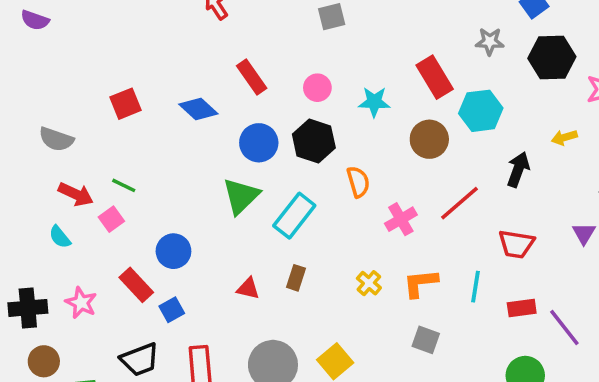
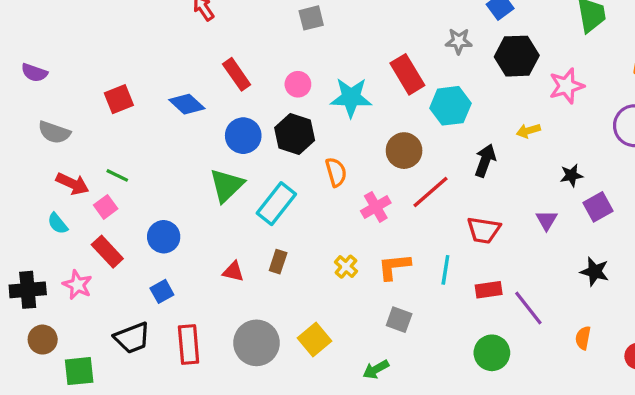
purple semicircle: (35, 20) -> (34, 73), moved
cyan star: (374, 102) -> (351, 98), size x1.4
brown circle: (429, 139) -> (404, 151), moved
red rectangle: (136, 285) -> (107, 252), moved

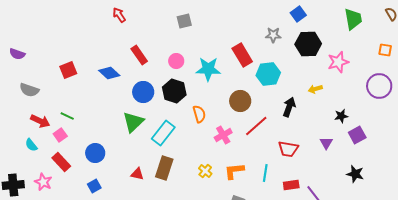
brown rectangle: (278, 262) -> (164, 168), size x1.6

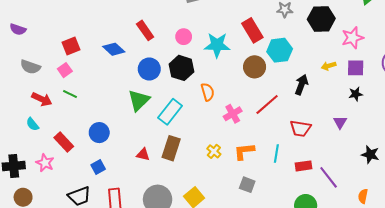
brown circle: (240, 101) -> (255, 67), moved
pink square: (60, 135) -> (65, 70), moved
purple square: (357, 135) -> (356, 68), moved, turned 30

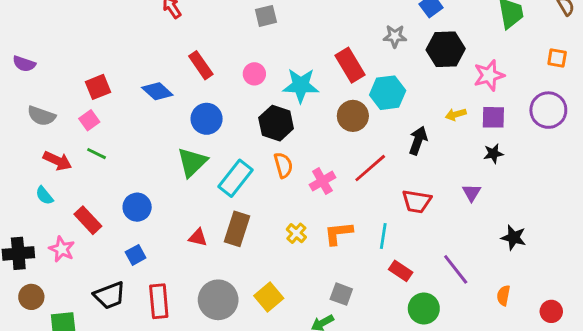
black hexagon: (182, 68) -> (276, 123), moved
orange semicircle: (208, 92) -> (283, 165), moved
red rectangle: (304, 166) -> (401, 271), moved, turned 42
gray square: (247, 185) -> (341, 294), moved

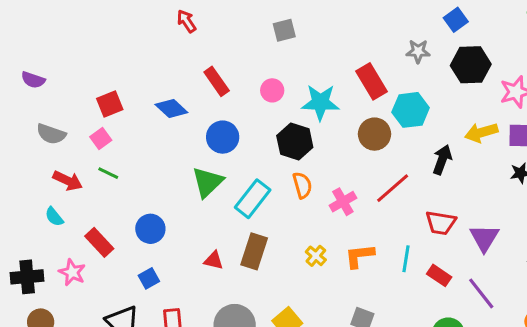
yellow arrow: (456, 114) -> (481, 133), size x1.5
purple triangle: (472, 193) -> (484, 238), moved, size x1.5
red rectangle: (401, 271) -> (439, 275), moved

